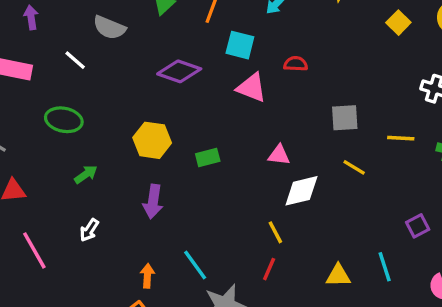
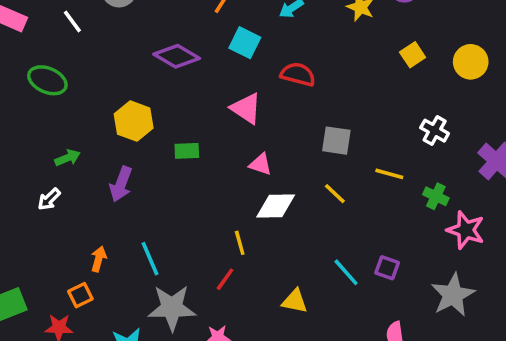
red semicircle: (296, 64) -> (298, 74), size x1.4
pink triangle: (252, 88) -> (246, 108), moved
green arrow: (86, 174) -> (68, 158), moved
purple square: (418, 226) -> (387, 268), turned 35
cyan line: (385, 267) -> (346, 272), moved, turned -36

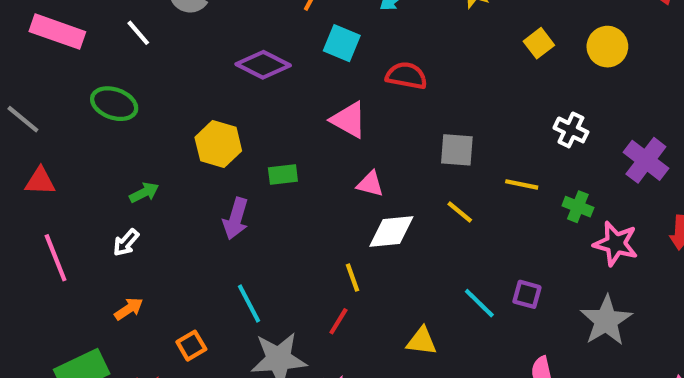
purple arrow: (121, 184) -> (236, 219), moved
orange arrow: (99, 259) -> (129, 309), moved, turned 45
orange square: (80, 295) -> (191, 346), moved

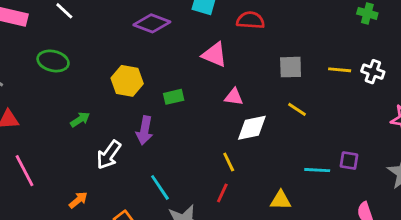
white cross: (571, 130) -> (373, 72), moved
yellow line: (522, 184) -> (340, 70), moved
green cross: (578, 207) -> (367, 13), moved
white arrow: (126, 243) -> (109, 155), moved, size x1.5
cyan line: (479, 303) -> (317, 170), turned -35

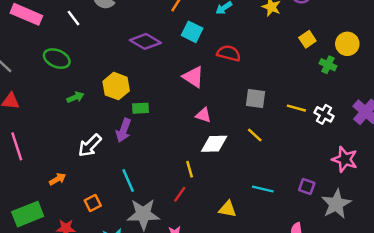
green rectangle: (174, 97) -> (141, 108), moved
green arrow: (80, 119) -> (75, 97), moved
purple square: (349, 161) -> (307, 187), moved

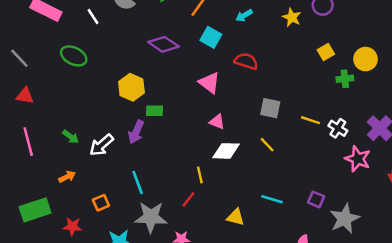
green cross: (328, 65) -> (345, 79), turned -35
green arrow: (75, 97) -> (71, 137), moved, turned 56
pink star: (345, 159) -> (358, 159), moved

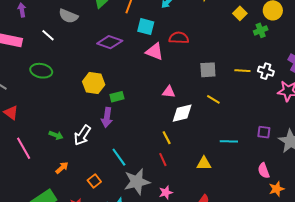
pink triangle: (209, 83) -> (155, 52), moved
red triangle: (25, 96) -> (11, 113), turned 42
red line: (188, 199) -> (163, 160), turned -48

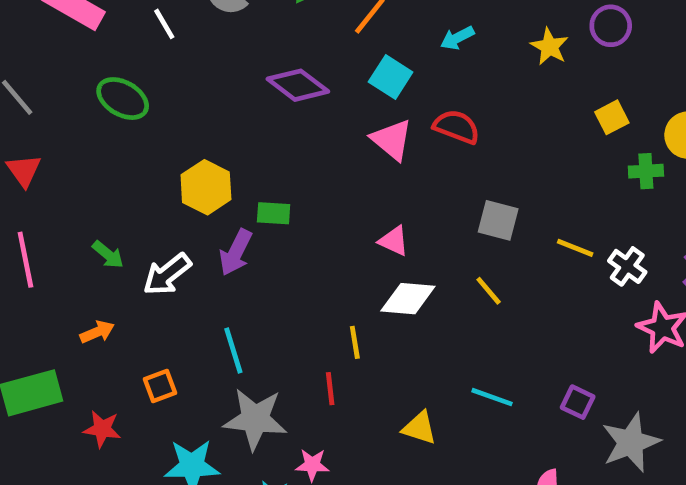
yellow hexagon: (94, 83) -> (206, 187), moved

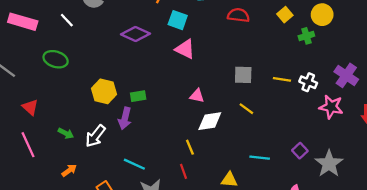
red semicircle: (457, 127) -> (238, 15), moved
red triangle: (24, 171) -> (30, 107), moved
cyan line: (233, 350) -> (134, 164), turned -35
purple square: (578, 402) -> (300, 151), turned 35

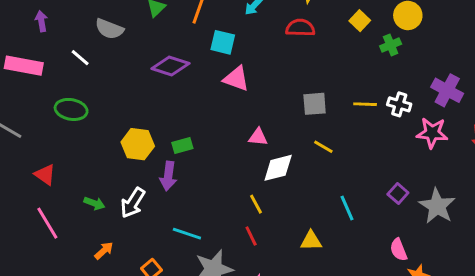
cyan line: (260, 158) -> (347, 208), turned 66

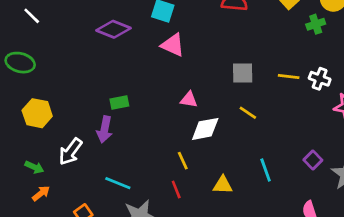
yellow hexagon: (138, 144) -> (37, 113), moved
green arrow: (94, 203) -> (34, 167), moved
yellow triangle: (311, 241) -> (223, 185), moved

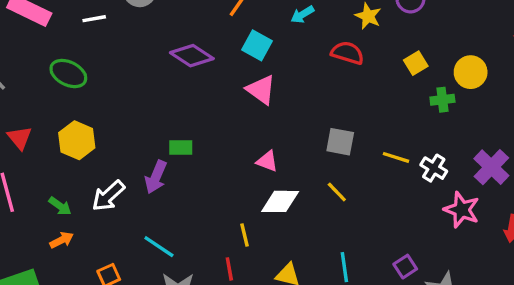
white line: (32, 16) -> (94, 19), turned -66

